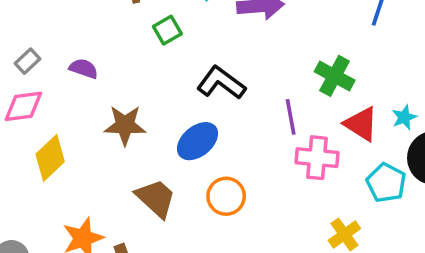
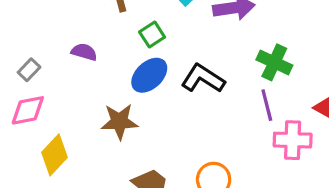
purple semicircle: (84, 69) -> (84, 52), moved
green cross: (335, 76) -> (274, 62), moved
blue ellipse: (198, 141) -> (149, 75), moved

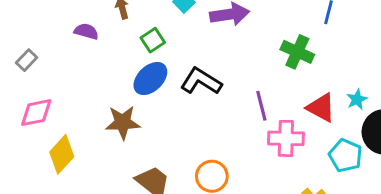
purple semicircle: (84, 52) -> (86, 31), moved
green cross: (274, 62) -> (297, 52), moved
gray rectangle: (29, 70) -> (27, 60), moved

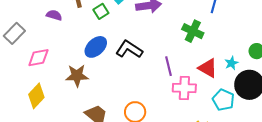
green square: (153, 40) -> (101, 11), moved
gray rectangle: (27, 60) -> (14, 33), size x1.5
pink diamond: (36, 113) -> (38, 58), moved

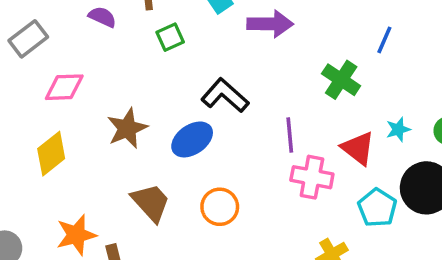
green square: (101, 11) -> (170, 37), moved
blue ellipse: (96, 47) -> (192, 139), moved
cyan star: (231, 63) -> (398, 129), moved
brown star: (77, 76) -> (127, 128), turned -30

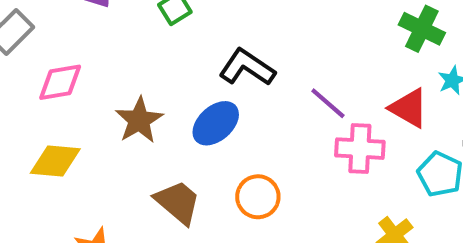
green cross: (341, 80) -> (422, 29), moved
purple line: (290, 135) -> (328, 103), turned -36
yellow diamond: (51, 154) -> (55, 161), turned 51

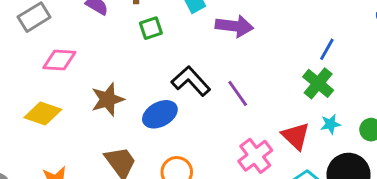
purple line: (328, 103) -> (238, 93), moved
pink cross: (360, 149) -> (255, 156), turned 36

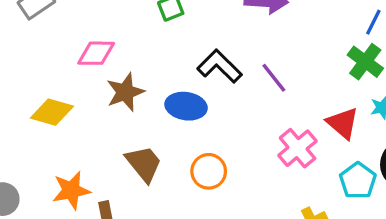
pink diamond: (59, 60) -> (96, 53), moved
blue ellipse: (160, 114) -> (186, 106), turned 40

